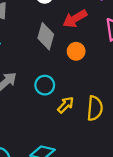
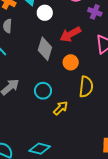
yellow semicircle: (95, 108) -> (86, 87), moved

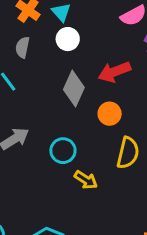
white circle: (45, 13) -> (68, 39), moved
yellow arrow: (61, 108) -> (86, 180), turned 70

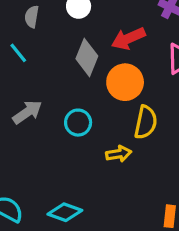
orange circle: (110, 114) -> (125, 82), size x1.5
yellow arrow: (86, 180) -> (119, 154), moved, turned -40

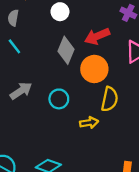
gray semicircle: (32, 17) -> (13, 18), moved

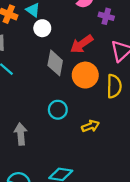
gray arrow: (21, 91) -> (21, 134), moved, turned -50
yellow semicircle: (110, 99) -> (114, 86), moved

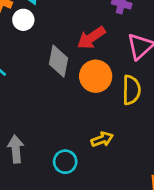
white circle: (42, 28) -> (23, 20), moved
cyan circle: (58, 110) -> (65, 162), moved

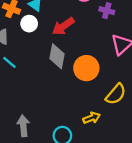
red arrow: (91, 38) -> (63, 26), moved
yellow semicircle: (131, 90) -> (116, 94), moved, turned 40

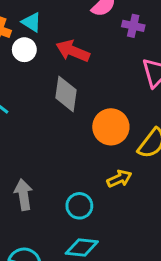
red arrow: (63, 26) -> (73, 51), turned 60
orange circle: (86, 68) -> (111, 127), moved

